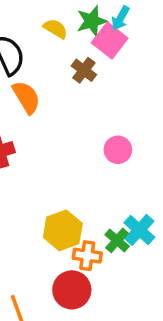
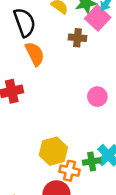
brown cross: (84, 70) -> (78, 38), turned -36
green cross: (117, 240) -> (92, 161), turned 36

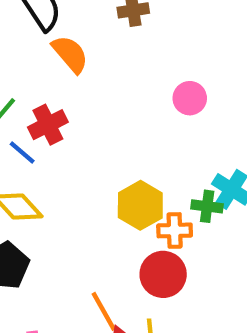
green cross: (92, 161) -> (207, 206), turned 30

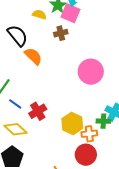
pink circle: (190, 98) -> (91, 72), size x1.6
red cross: (48, 125) -> (38, 111), moved

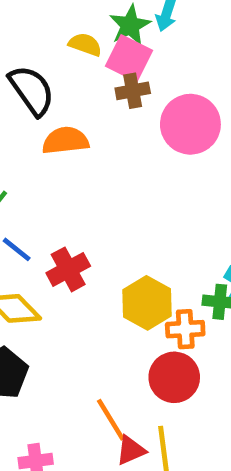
pink square: (71, 13) -> (129, 58), moved
orange semicircle: (33, 56) -> (65, 141), turned -54
pink circle: (91, 72) -> (190, 124), moved

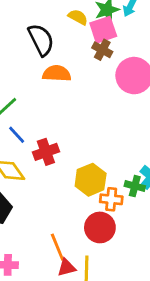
pink square: (129, 58) -> (103, 30), turned 36
brown cross: (133, 91) -> (102, 50), turned 30

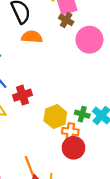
green cross: (135, 186) -> (82, 114), moved
red circle: (100, 227) -> (74, 148), moved

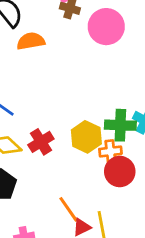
red cross: (23, 95) -> (41, 142), moved
green cross: (82, 114) -> (120, 125), size x1.5

